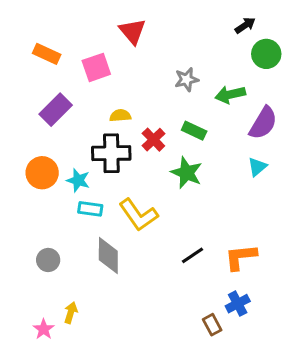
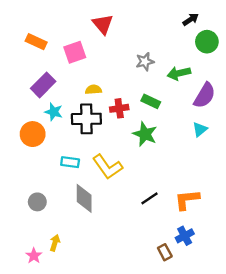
red cross: (153, 140) -> (119, 108), turned 36
cyan star: (78, 180) -> (54, 112), moved

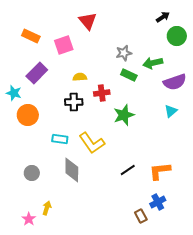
purple semicircle: (205, 95) -> (175, 82), turned 40
green rectangle: (151, 101) -> (129, 75), moved
cyan star: (54, 112) -> (14, 93), moved
black cross: (86, 119) -> (74, 102), size x0.7
green star: (145, 134) -> (124, 115), turned 30

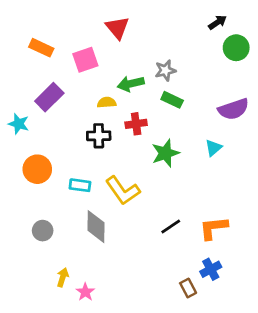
green arrow: (153, 63) -> (131, 84), moved
cyan triangle: (171, 111) -> (213, 148), moved
orange circle: (28, 115) -> (37, 169), moved
pink star: (29, 219) -> (85, 292), moved

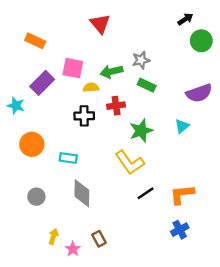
pink square: (85, 60) -> (73, 68), moved, turned 30
yellow L-shape: (123, 191) -> (130, 163), moved
brown rectangle: (188, 288) -> (99, 239), moved

